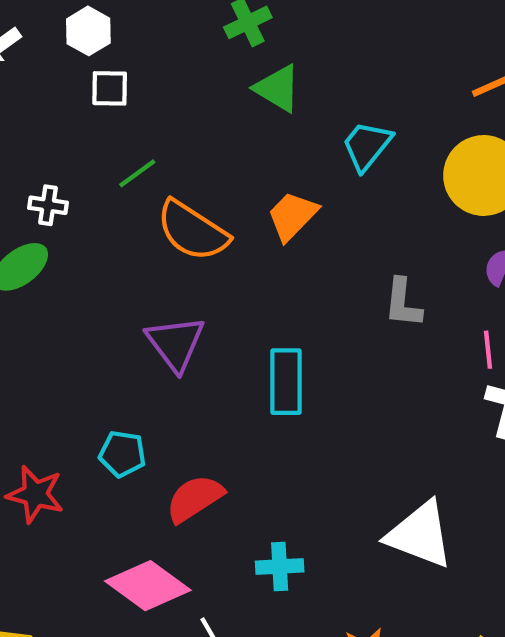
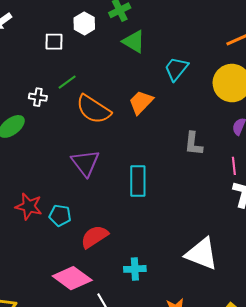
white hexagon: (88, 31) -> (84, 23), moved
white cross: (48, 205) -> (38, 97), moved
red star: (35, 494) -> (29, 206), moved

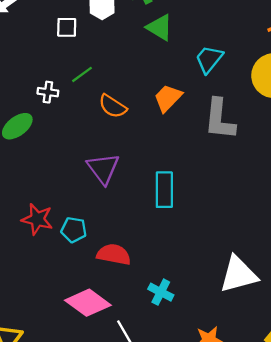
orange semicircle: (93, 109) -> (113, 106), size x0.7
gray L-shape: (193, 144) -> (220, 119), moved, size x1.5
red semicircle: (94, 237) -> (114, 254), turned 44
white triangle: (202, 254) -> (238, 274), turned -36
cyan cross: (135, 269) -> (161, 292), turned 30

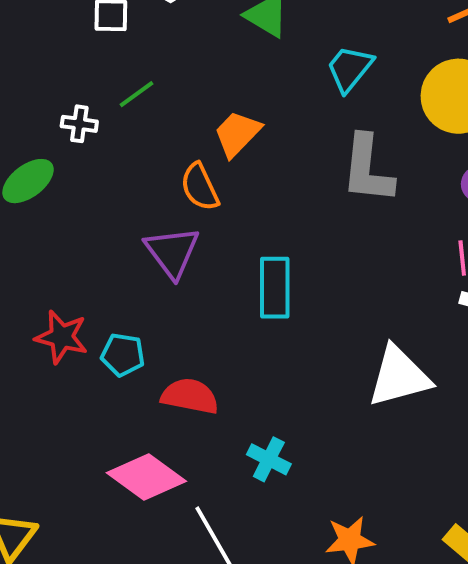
orange trapezoid: (168, 98) -> (237, 134), moved
orange semicircle: (113, 106) -> (200, 187), moved, turned 32
white triangle: (238, 274) -> (399, 376), moved

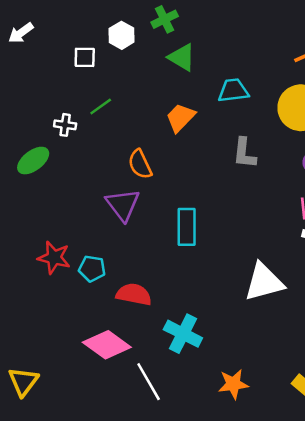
cyan trapezoid: (350, 69) -> (233, 91), turned 44
orange trapezoid: (237, 134) -> (180, 118), moved
gray L-shape: (367, 169) -> (244, 153), size x0.7
cyan cross: (269, 459) -> (183, 334), size x1.4

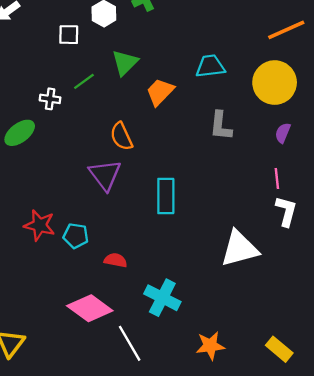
green triangle: (182, 57) -> (125, 63), moved, turned 44
red semicircle: (134, 294) -> (116, 260), size x0.7

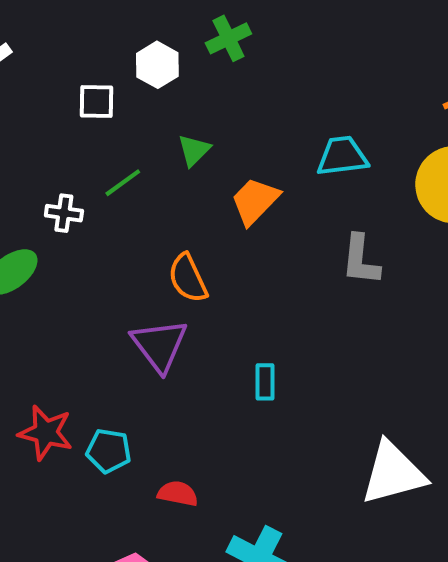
green triangle: (125, 63) -> (194, 150), size x0.7
cyan rectangle: (166, 196) -> (265, 382), size x0.6

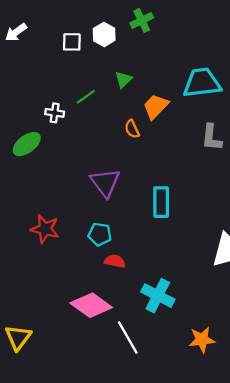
white square: (96, 101) -> (72, 42), moved
cyan trapezoid: (342, 156) -> (202, 83), size x1.4
orange semicircle: (188, 278) -> (132, 129), moved, size x0.7
cyan rectangle: (265, 382) -> (161, 202), size x1.6
cyan pentagon: (109, 451) -> (100, 234), moved

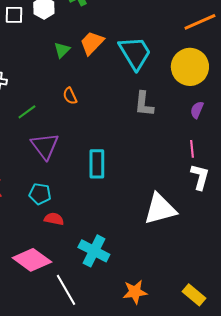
cyan trapezoid: (202, 83) -> (135, 53), turned 66
green line: (86, 97) -> (27, 112), moved
orange trapezoid: (156, 106) -> (92, 43), moved

